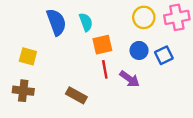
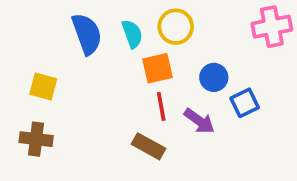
yellow circle: (144, 17) -> (176, 27), moved
blue square: (164, 55) -> (245, 103), moved
brown rectangle: (76, 95) -> (148, 146), moved

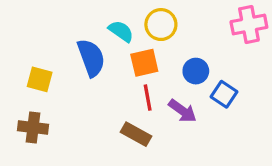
blue semicircle: (87, 34) -> (91, 58), moved
cyan semicircle: (132, 34) -> (121, 31), turned -35
blue square: (245, 103) -> (224, 94), turned -30

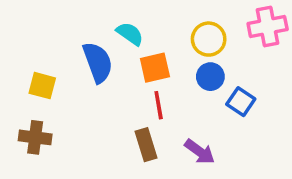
yellow circle: (161, 25) -> (209, 39), moved
purple arrow: (183, 111) -> (200, 152), moved
brown rectangle: (136, 134) -> (146, 145), turned 44

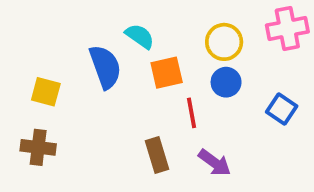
blue square: (241, 102) -> (282, 109), moved
red line: (159, 105) -> (192, 113), moved

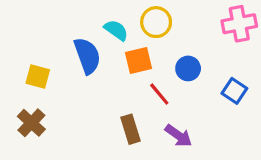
yellow circle: (224, 42) -> (156, 22), moved
red line: (192, 113) -> (159, 94), turned -30
brown cross: (38, 147) -> (31, 123), turned 36

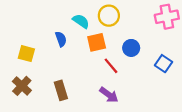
blue semicircle: (87, 56) -> (61, 39), size x0.6
brown rectangle: (130, 129) -> (61, 90), moved
purple arrow: (178, 136) -> (109, 95), moved

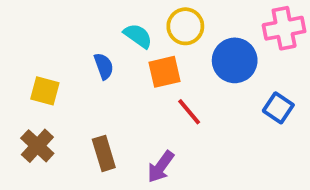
blue circle: (131, 48) -> (235, 60), moved, size x1.5
purple arrow: (109, 95) -> (161, 167), moved, turned 90

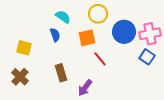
pink cross: (284, 28) -> (150, 34), moved
cyan semicircle: (138, 36) -> (63, 17), moved
brown rectangle: (104, 153) -> (61, 73), moved

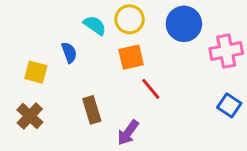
yellow circle: (98, 14) -> (130, 19), moved
blue circle: (124, 32) -> (184, 24), moved
blue semicircle: (55, 35) -> (69, 53), moved
blue square: (147, 57) -> (229, 105), moved

